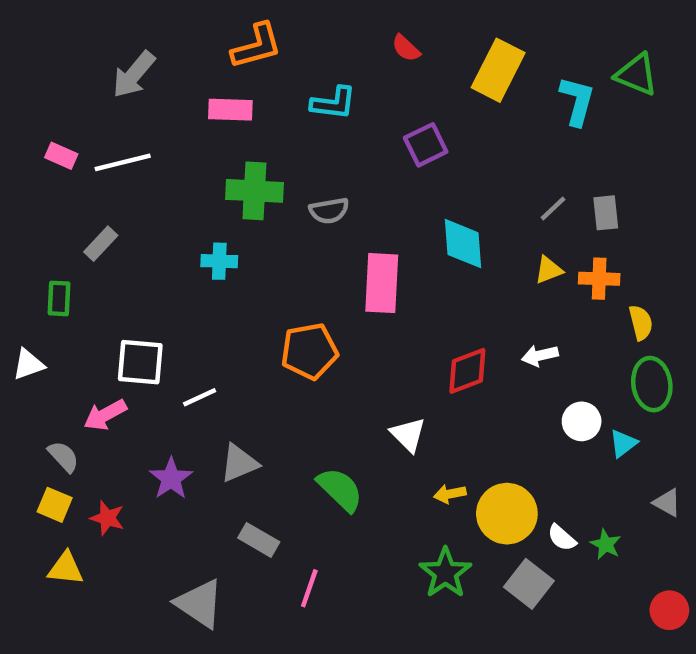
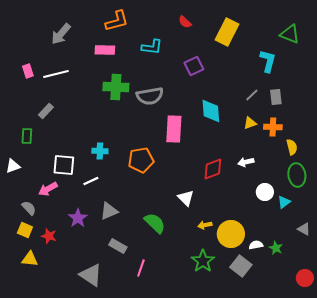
cyan L-shape: (577, 101) -> (268, 61), moved
pink rectangle: (61, 156) -> (28, 71), turned 48
gray semicircle: (329, 211) -> (150, 96), size x1.5
cyan cross: (219, 261) -> (100, 151), moved
white semicircle: (562, 538) -> (256, 245), turned 128

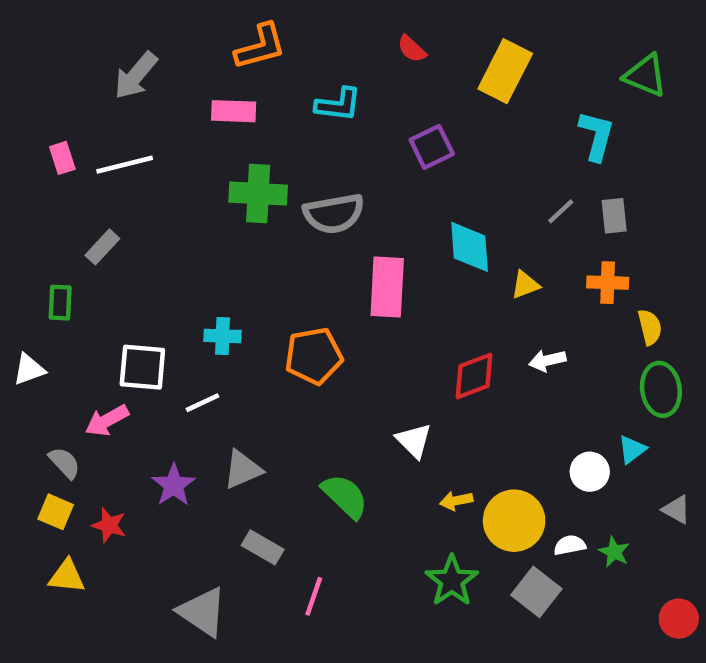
yellow triangle: (250, 123) -> (525, 285), moved
white circle: (265, 192) -> (590, 472), moved

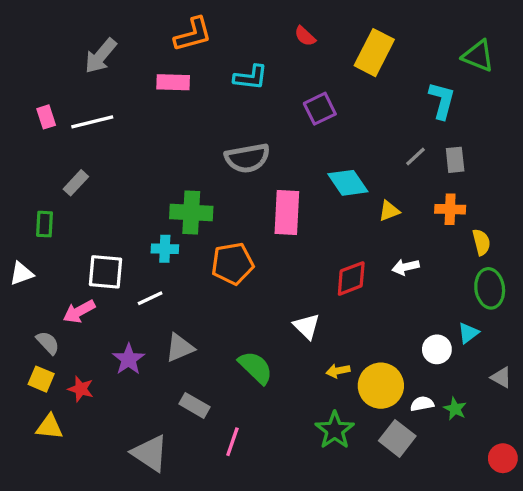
green cross: (258, 194) -> (191, 213), moved
cyan diamond: (470, 247) -> (348, 183), turned -30

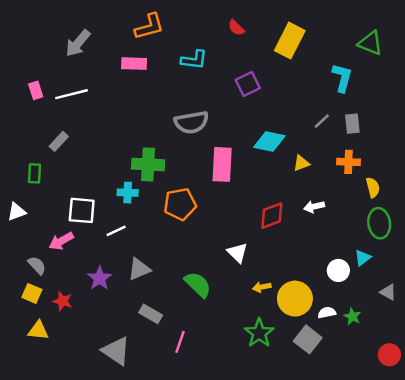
cyan diamond: (348, 183) -> (269, 141), turned -44

